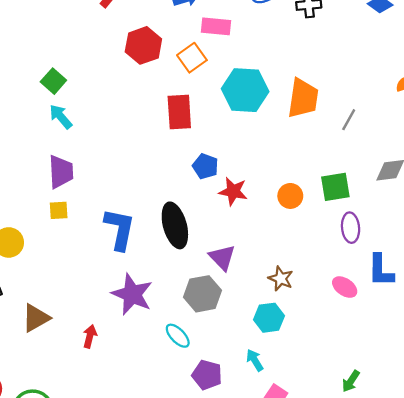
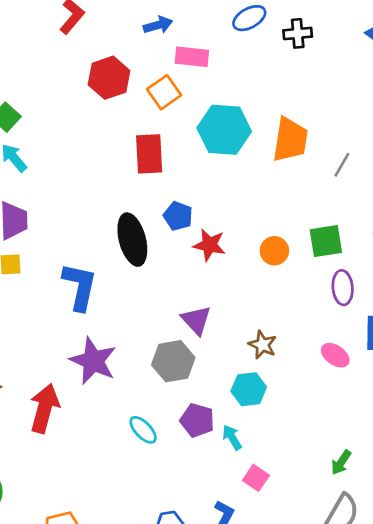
black ellipse: (175, 225) -> (132, 240), moved
red arrow: (90, 336) -> (44, 408), size x1.8
cyan ellipse: (178, 336) -> (143, 430), moved
purple pentagon: (207, 375) -> (197, 420), moved

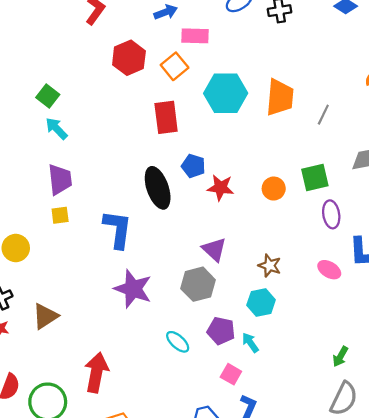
red arrow: (44, 408) -> (96, 372), moved
pink square: (256, 478) -> (231, 374), moved

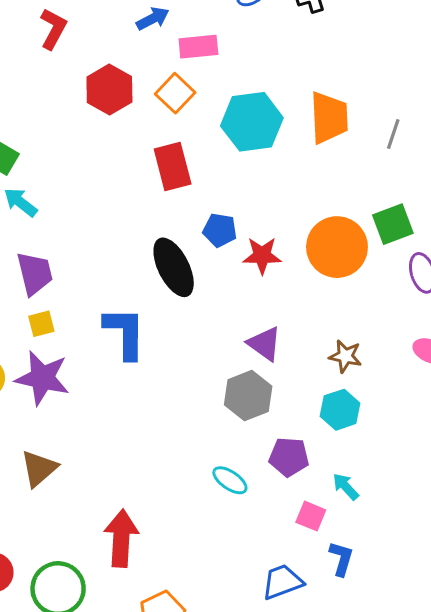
orange circle: (274, 189) -> (337, 247), size x1.8
purple star: (133, 289) -> (42, 378), moved
cyan arrow: (250, 343) -> (346, 487), moved

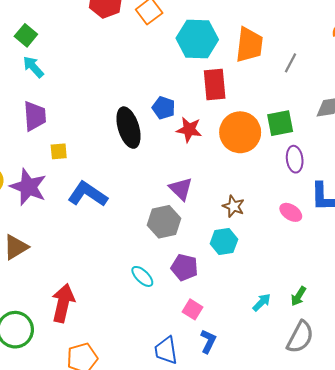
red rectangle: (173, 167) -> (215, 84), moved
yellow square: (41, 324) -> (59, 151), moved
blue L-shape: (125, 333) -> (88, 194), moved, turned -66
cyan arrow: (346, 487) -> (262, 302), moved, turned 78
blue trapezoid: (282, 582) -> (166, 350), turned -88

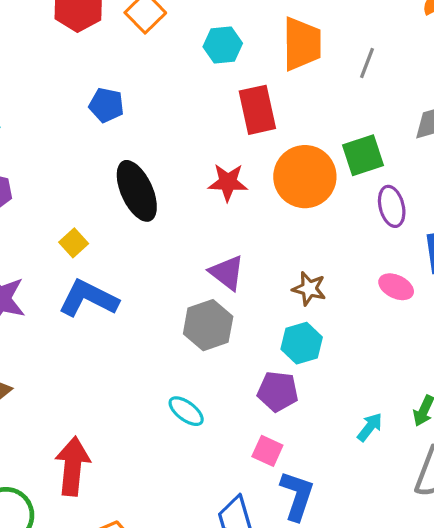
cyan hexagon: (197, 39) -> (223, 45), size x0.6
blue pentagon: (164, 108) -> (107, 105), moved
yellow square: (59, 151) -> (74, 243), moved, turned -30
purple pentagon: (184, 267) -> (278, 391), moved
blue L-shape: (208, 341) -> (297, 496), size x1.4

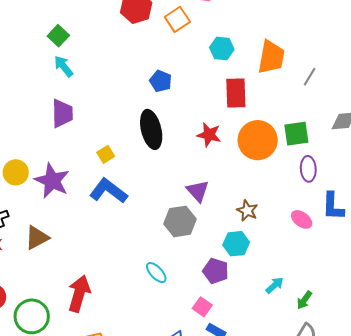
blue pentagon: (107, 105) -> (161, 81), moved
cyan arrow: (370, 427) -> (275, 285), moved

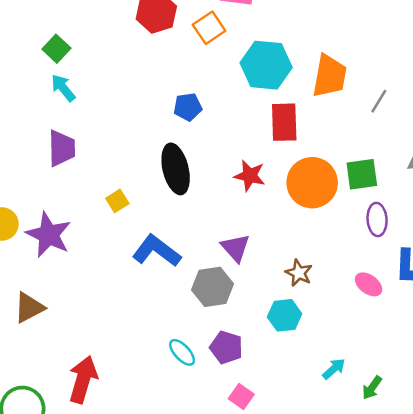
cyan hexagon: (222, 49) -> (266, 65), size x1.6
blue pentagon: (161, 81) -> (188, 107), turned -30
blue L-shape: (108, 191) -> (157, 251), moved
purple pentagon: (216, 271) -> (226, 347), moved

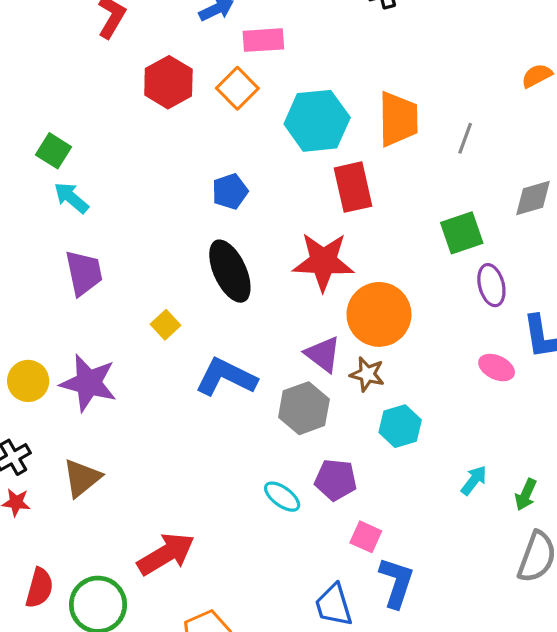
red star: (250, 176) -> (323, 262), size x1.5
orange circle: (312, 183) -> (379, 314), moved
brown star: (299, 273) -> (367, 374), moved
red arrow: (83, 379) -> (166, 554), turned 54

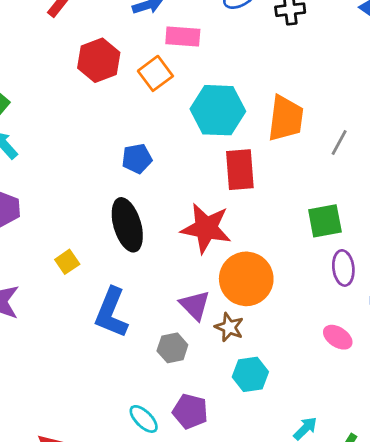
blue L-shape: (226, 377) -> (111, 313), turned -102
gray hexagon: (304, 408) -> (172, 348), size x0.7

